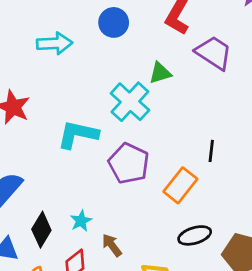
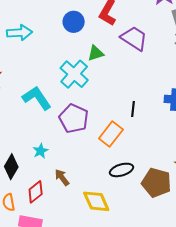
blue circle: (114, 22) -> (74, 22), moved
cyan L-shape: (78, 134) -> (37, 98), turned 44
cyan star: (81, 221) -> (40, 151), moved

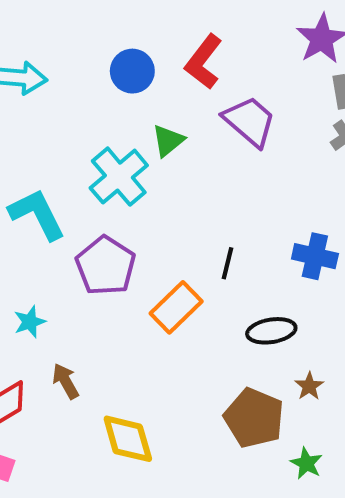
green triangle: (96, 53) -> (168, 141), turned -30
black ellipse: (121, 170) -> (271, 331), moved

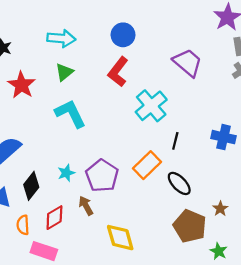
red L-shape: (204, 62) -> (118, 72), moved
green triangle: (168, 141) -> (64, 72), moved
cyan cross: (119, 177) -> (151, 106), moved
purple pentagon: (106, 266) -> (102, 176), moved
black ellipse: (271, 331) -> (179, 183), moved, turned 55

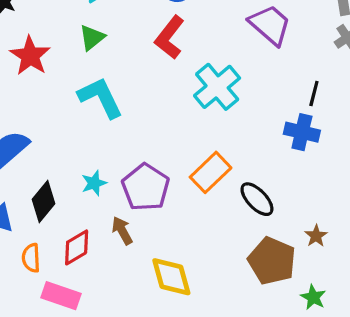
blue cross: (224, 137) -> (302, 132), moved
black line: (175, 141) -> (314, 94), moved

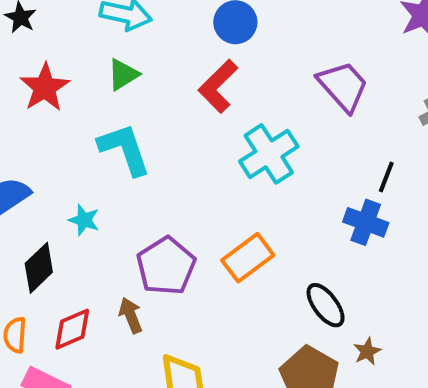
cyan star: (94, 183) -> (84, 220), moved, turned 30
black ellipse: (257, 199) -> (326, 305), moved

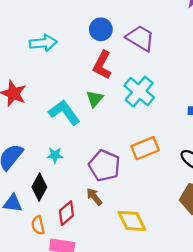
green triangle: (123, 75) -> (95, 99), moved
purple trapezoid: (343, 86) -> (140, 38), moved
orange rectangle: (248, 258) -> (145, 148), turned 32

